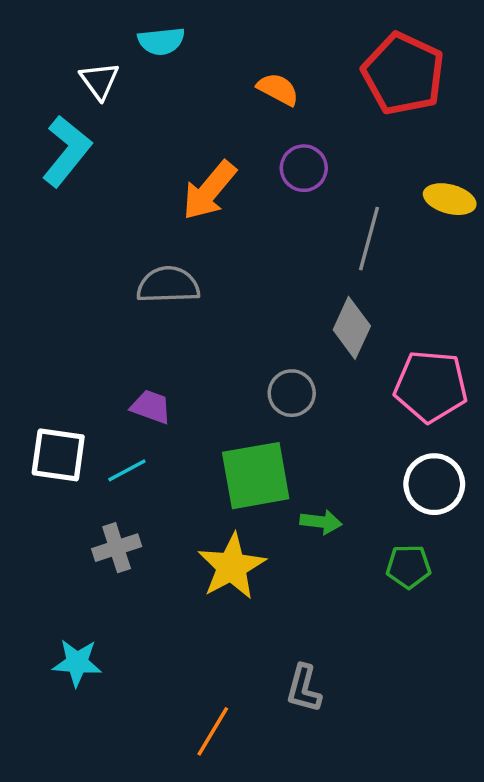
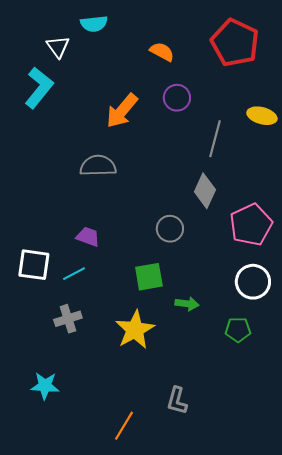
pink pentagon: (431, 386) -> (251, 225), turned -30
green square: (256, 476) -> (149, 277), size x0.7

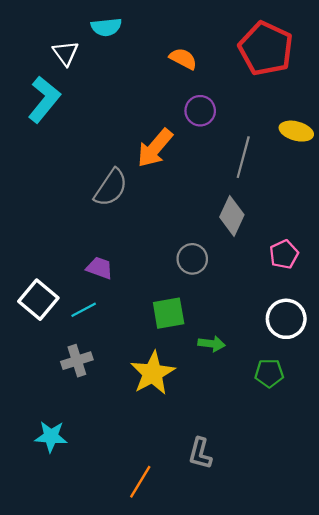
orange arrow: (122, 111) -> (155, 148), moved
gray semicircle: (98, 166) -> (111, 188), turned 126
pink pentagon: (251, 225) -> (284, 254), size x0.6
white square: (34, 265) -> (38, 300), turned 32

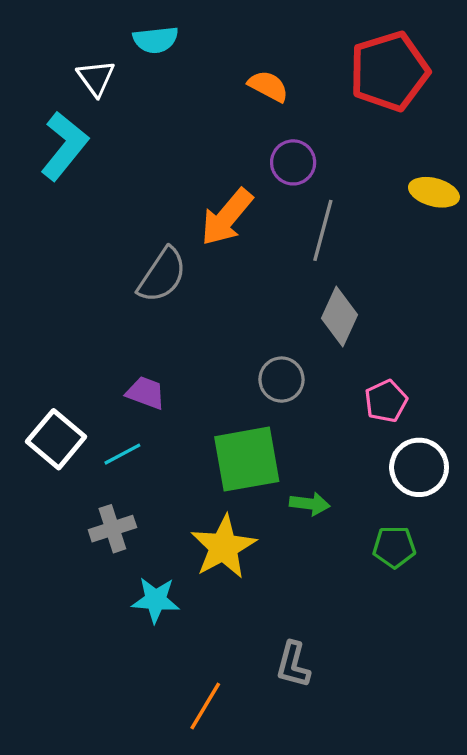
red pentagon: (266, 48) -> (389, 71), turned 30
gray line: (243, 157) -> (323, 230), moved
pink pentagon: (284, 254) -> (386, 401), moved
green square: (169, 313) -> (247, 459), size x1.4
cyan star: (51, 436) -> (156, 600), moved

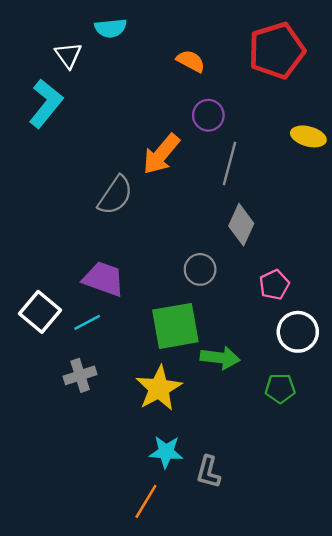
purple trapezoid: (146, 393) -> (104, 279), size x1.5
green arrow: (310, 504) -> (220, 358), size x1.4
cyan star: (156, 600) -> (166, 452), moved

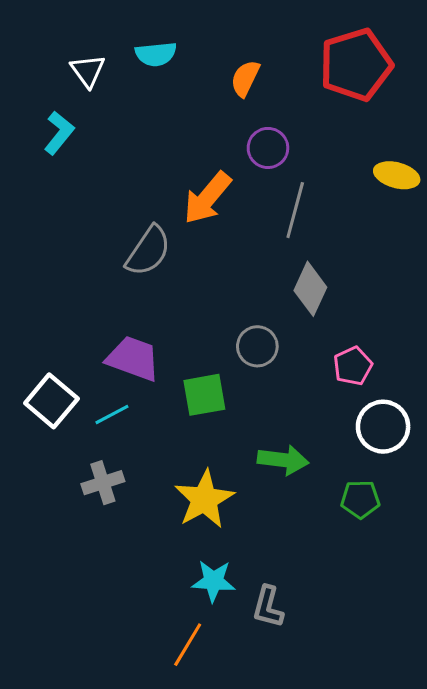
cyan semicircle: (111, 28) -> (156, 54), moved
orange semicircle: (191, 61) -> (245, 78), turned -92
cyan L-shape: (46, 103) -> (59, 133), size x0.7
green square: (175, 326) -> (204, 395), moved, size x0.7

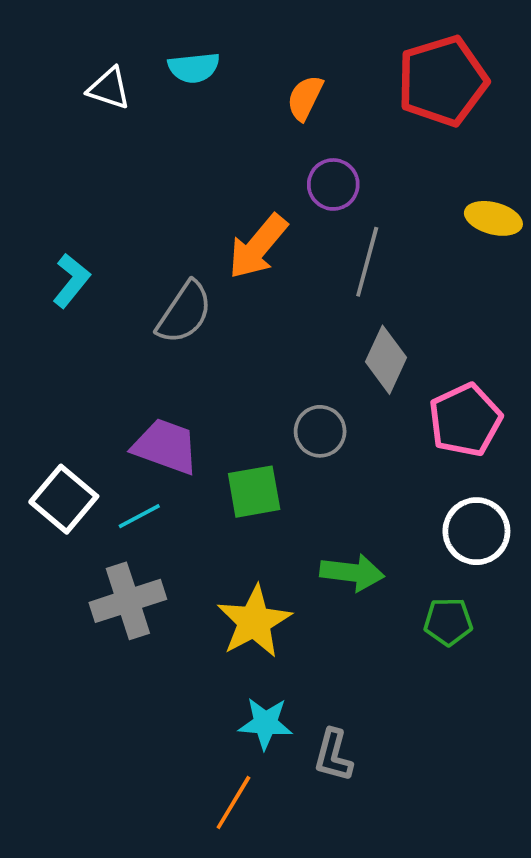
white triangle: (88, 71) -> (109, 88), turned -36
cyan L-shape: (59, 133) -> (71, 281), moved
pink pentagon: (353, 366) -> (465, 420), moved, size x1.5
gray cross: (103, 483) -> (128, 601), size x1.4

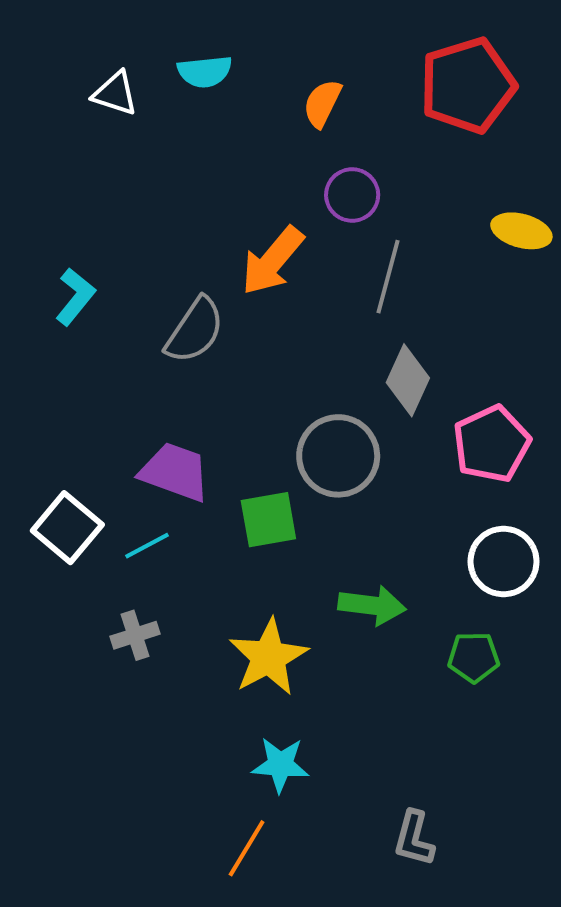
gray circle: (320, 431) -> (338, 456), size x1.5
gray cross: (128, 601) -> (135, 635), size x0.6
gray L-shape: (333, 755) -> (414, 838), moved

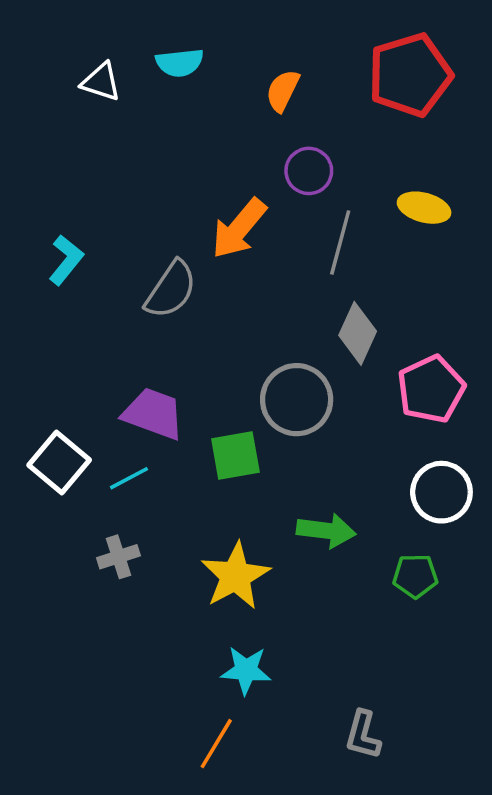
yellow ellipse: (521, 231) -> (424, 208), moved

